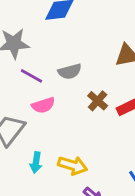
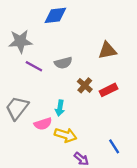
pink semicircle: (43, 105) -> (43, 124), moved
cyan arrow: (36, 163) -> (60, 108), moved

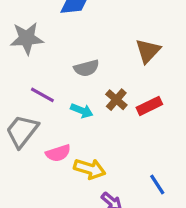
brown triangle: (107, 50) -> (148, 51), turned -36
purple line: (34, 66) -> (42, 95), moved
cyan arrow: (60, 108) -> (82, 111), moved, turned -77

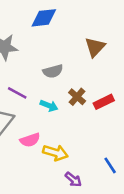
brown triangle: (148, 51) -> (95, 47), moved

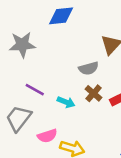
gray semicircle: (53, 71) -> (89, 68), moved

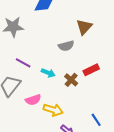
brown cross: (94, 93) -> (71, 80), moved

